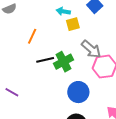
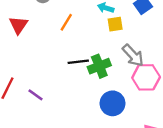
orange line: (32, 36) -> (66, 22), moved

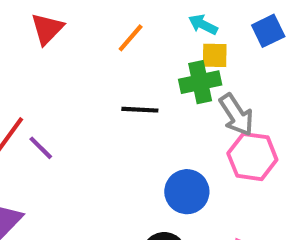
green cross: (99, 66) -> (200, 82), moved
purple line: (35, 95) -> (41, 148), moved

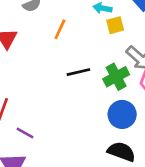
green cross: (200, 82) -> (116, 77), moved
purple line: (41, 148) -> (25, 133), moved

